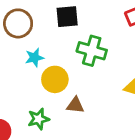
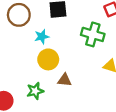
green cross: (92, 51) -> (93, 34), moved
cyan star: (34, 58) -> (42, 37), moved

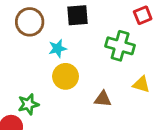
brown triangle: (65, 80) -> (103, 99), moved
green star: (35, 91) -> (28, 104), moved

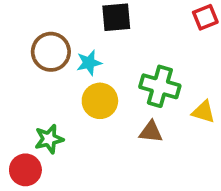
brown circle: (30, 22) -> (51, 52), moved
green cross: (120, 46) -> (160, 86), moved

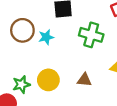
green cross: (160, 86) -> (91, 35), moved
yellow circle: (100, 101) -> (48, 80), moved

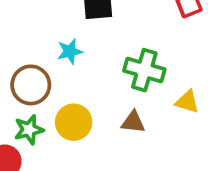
brown circle: (22, 30) -> (31, 85), moved
green cross: (91, 35) -> (144, 70), moved

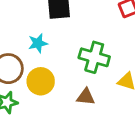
yellow circle: (74, 122) -> (41, 81), moved

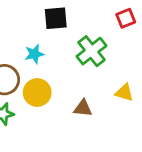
green cross: (94, 57) -> (91, 51), moved, turned 36

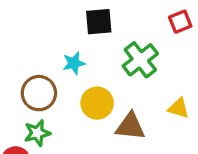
yellow circle: (37, 93) -> (97, 103), moved
brown triangle: (83, 108) -> (130, 126), size x1.4

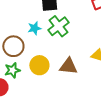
green cross: (140, 60) -> (58, 26), moved
yellow circle: (97, 103) -> (39, 65), moved

